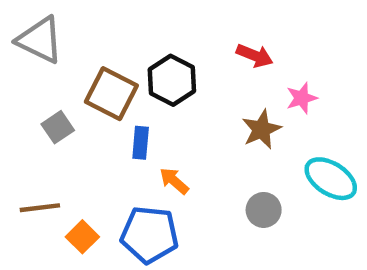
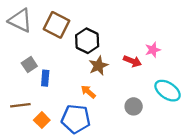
red arrow: (255, 56) -> (132, 61), moved
brown square: (111, 94) -> (57, 25), moved
brown star: (261, 129) -> (98, 66), moved
blue rectangle: (141, 143) -> (45, 78), moved

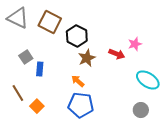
brown line: (20, 105) -> (18, 93), turned 66
gray circle: (134, 106) -> (141, 110), moved
blue pentagon: (76, 119) -> (81, 105), moved

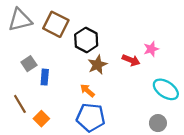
gray triangle: (18, 18) -> (20, 20), turned -40

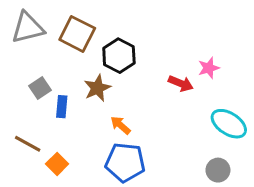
brown star: (97, 65) -> (97, 88), moved
brown line: (20, 104) -> (28, 144), turned -30

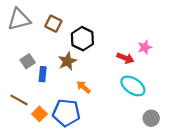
brown square: (77, 34) -> (53, 24), size x0.7
cyan ellipse: (229, 124) -> (133, 86), moved
blue pentagon: (125, 162) -> (66, 113), moved

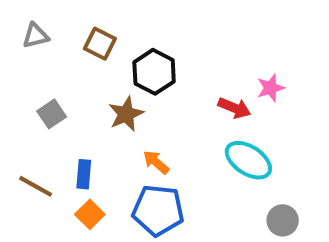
gray triangle: (19, 19) -> (36, 36), size x0.6
blue rectangle: (43, 74) -> (84, 174), moved
blue pentagon: (66, 113) -> (158, 210), moved
orange square: (39, 114) -> (90, 214), moved

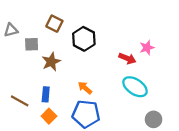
gray triangle: (36, 36) -> (11, 30), moved
gray square: (52, 114) -> (32, 44), moved, turned 32
brown star: (126, 114) -> (51, 62), moved

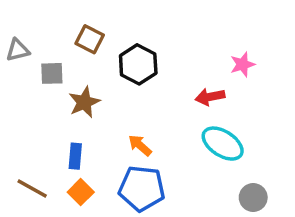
pink star: (147, 48) -> (242, 64), moved
red arrow: (127, 58) -> (210, 97), turned 147
brown line: (20, 101) -> (32, 188), moved

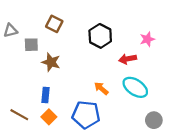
black hexagon: (138, 64) -> (100, 36), moved
brown star: (84, 102) -> (51, 62), turned -30
orange arrow: (140, 145) -> (101, 88), moved

